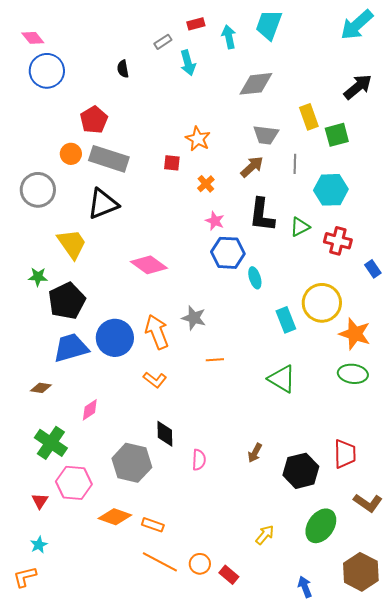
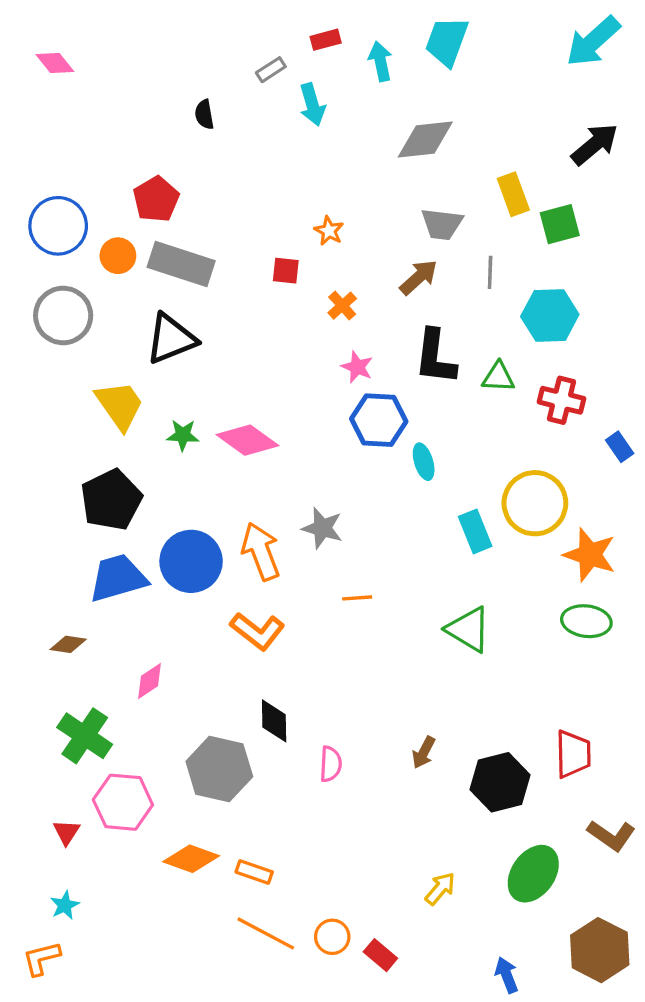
blue circle: (47, 71) -> (58, 226), moved
orange star: (198, 139) -> (329, 231), size x0.7
green triangle: (300, 227) -> (498, 377), turned 30
green star: (38, 277) -> (183, 435), moved
orange L-shape: (155, 380) -> (257, 631), size x1.4

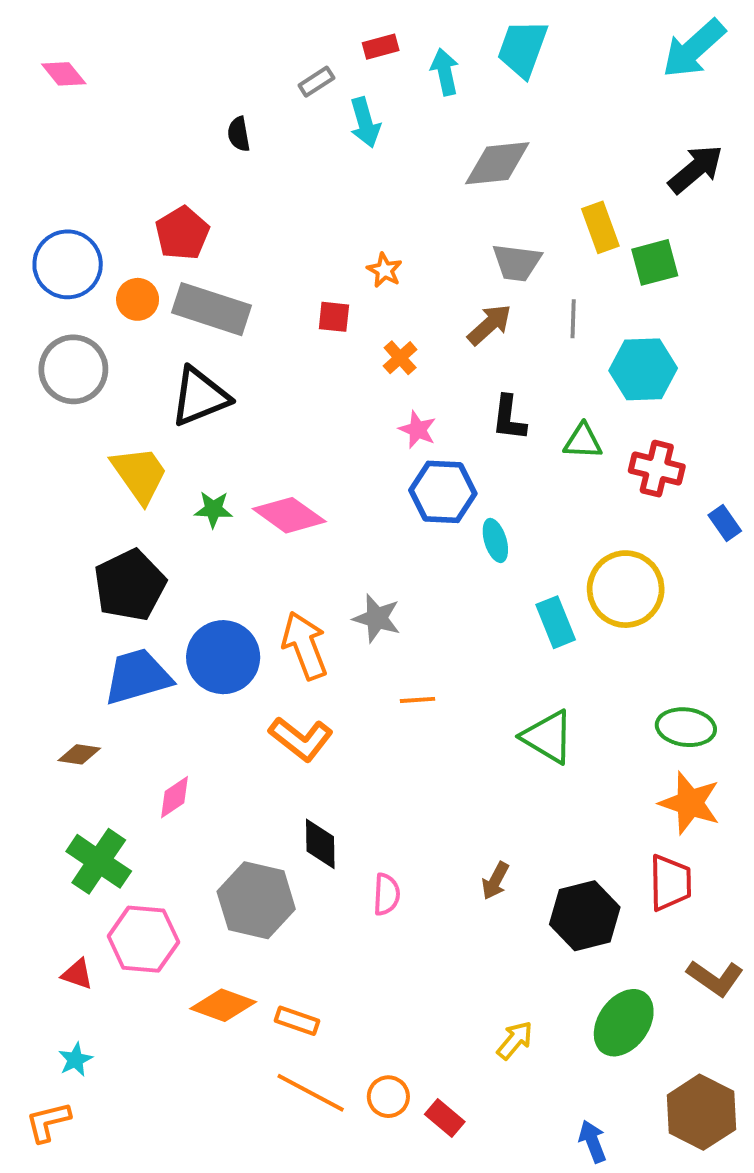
black L-shape: (435, 357) -> (509, 418), size x0.7
orange star: (590, 555) -> (690, 803), moved
red triangle: (66, 832) -> (77, 974), turned -44

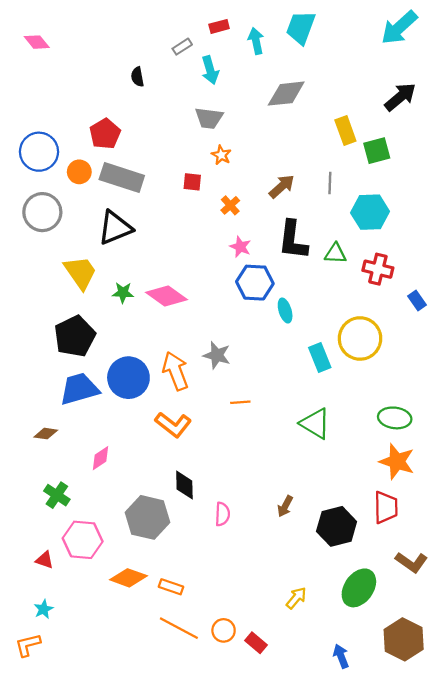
gray trapezoid: (517, 262) -> (209, 118), moved
black L-shape: (509, 418) -> (293, 240), size x1.5
green cross: (99, 861) -> (57, 495), size x0.7

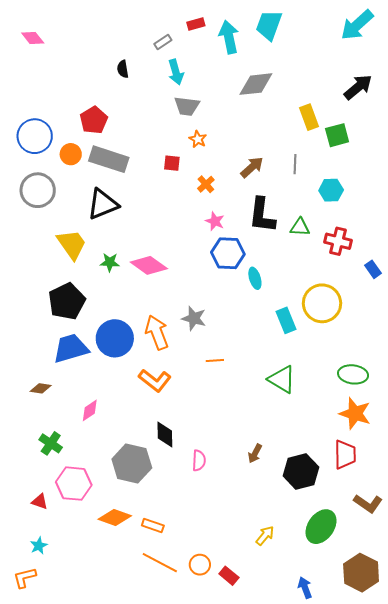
cyan arrow: (256, 41) -> (229, 37), size x1.4
cyan arrow: (210, 70) -> (176, 72), moved
cyan hexagon: (370, 212) -> (331, 190), size x0.7

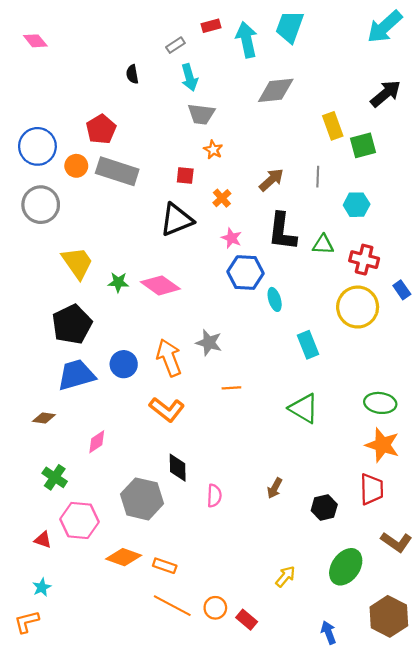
black triangle: (103, 204) -> (177, 220), moved
yellow circle: (322, 303) -> (358, 307), moved
blue circle: (115, 338) -> (124, 364), size x0.7
black hexagon: (301, 472) -> (324, 508), size x0.7

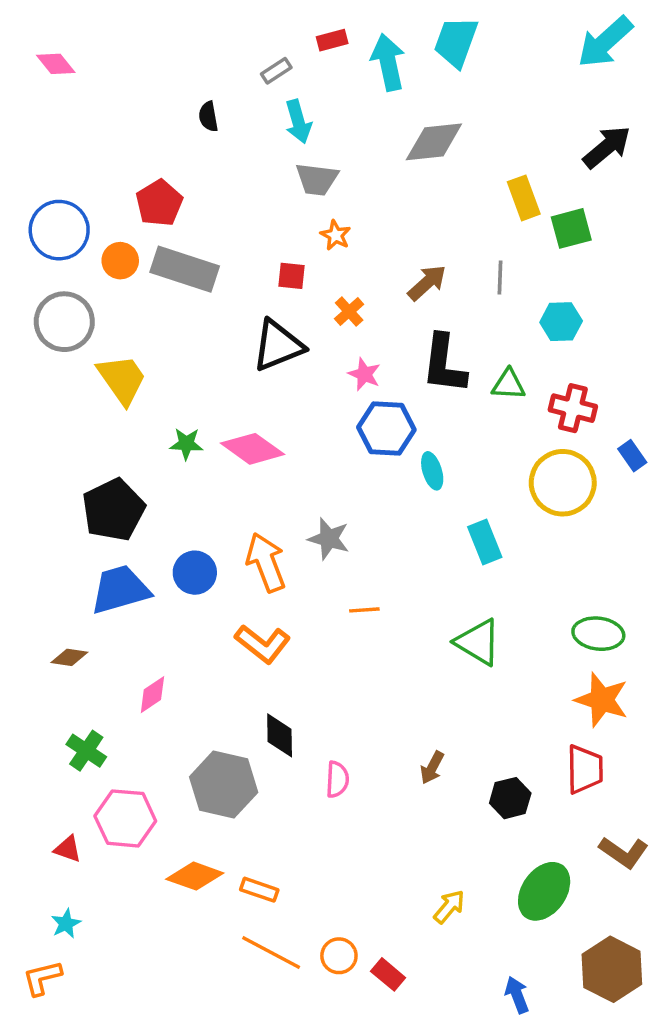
yellow trapezoid: (77, 263) -> (122, 379), moved

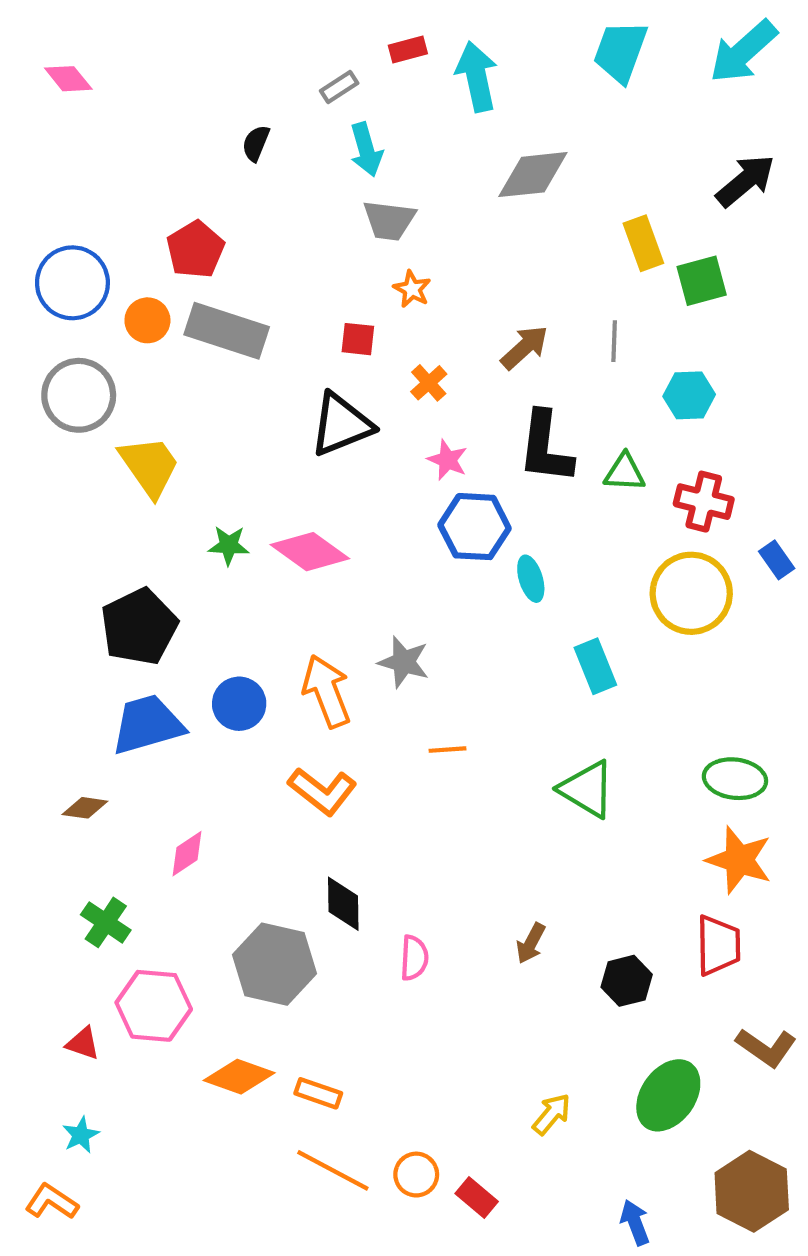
cyan trapezoid: (456, 42) -> (620, 52), moved
black semicircle: (208, 117) -> (256, 143), turned 32
orange L-shape: (42, 978) -> (52, 1202), turned 48

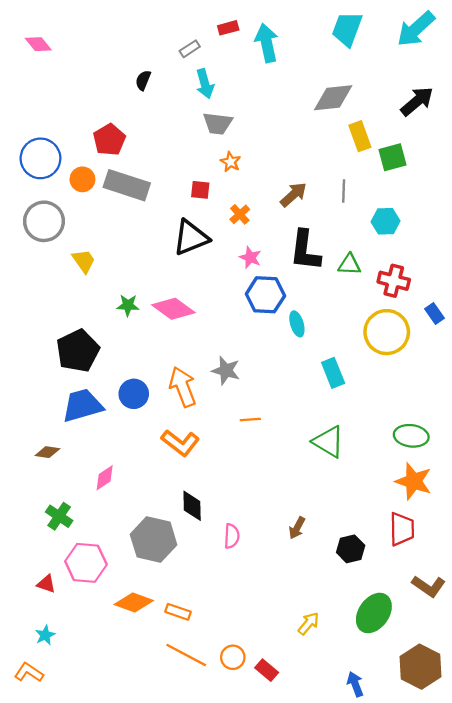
gray diamond: (533, 175) -> (333, 98), moved
yellow trapezoid: (150, 466) -> (84, 261), size x0.7

